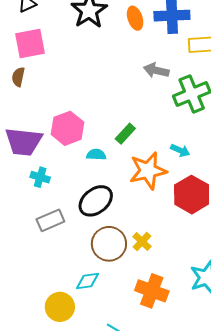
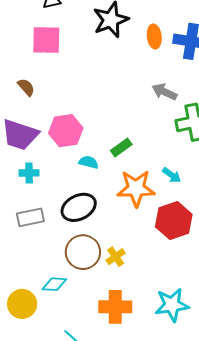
brown semicircle: (18, 77) -> (26, 87), moved, turned 114
cyan cross: (40, 177) -> (29, 173), turned -30
orange cross: (152, 291) -> (115, 307), turned -32

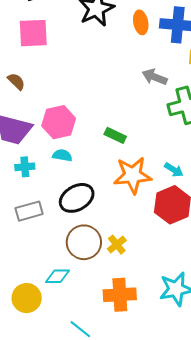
green rectangle: (121, 148) -> (115, 135), turned 65
cyan semicircle: (89, 162) -> (62, 155), moved
cyan arrow: (172, 175) -> (174, 170), moved

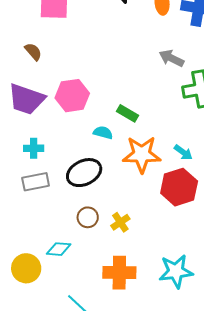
cyan semicircle: (62, 155) -> (103, 133), moved
cyan cross: (25, 167) -> (34, 148), moved
brown circle: (84, 242) -> (88, 217), size x0.6

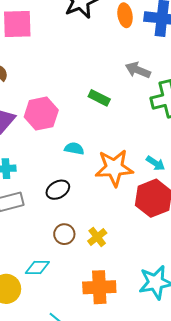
green rectangle: (127, 113) -> (99, 98), moved
black ellipse: (84, 173) -> (58, 190), size x0.7

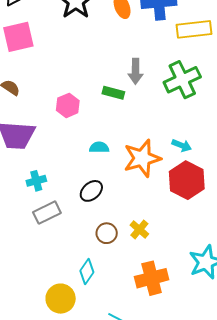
gray arrow: (138, 70) -> (136, 71), moved, turned -100
pink hexagon: (41, 114) -> (68, 105), moved, size x0.7
cyan diamond: (37, 268) -> (87, 271), turned -45

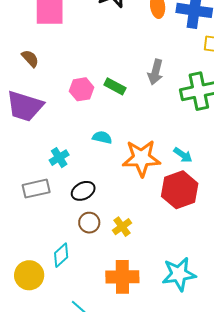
green rectangle: (113, 93) -> (115, 86), moved
cyan cross: (36, 181) -> (59, 158), moved, turned -30
black ellipse: (91, 191) -> (83, 191), moved

